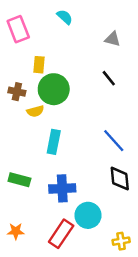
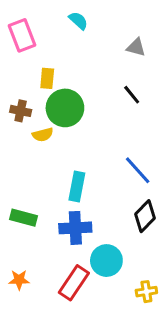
cyan rectangle: (54, 142) -> (77, 186), moved
black diamond: (120, 179) -> (145, 216), turned 50

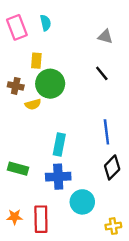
cyan semicircle: (78, 21) -> (46, 23), moved, turned 35
blue line: (138, 170) -> (106, 132), turned 35
red rectangle: (74, 283) -> (41, 219), moved, turned -35

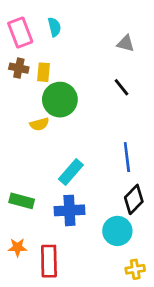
brown cross: (16, 86) -> (19, 68), moved
cyan rectangle: (59, 144) -> (71, 172), turned 30
cyan circle: (82, 202) -> (117, 231), moved
orange star: (15, 217) -> (17, 247), moved

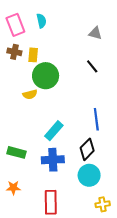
black diamond: (134, 199) -> (87, 149), moved
red rectangle: (49, 261) -> (51, 202), moved

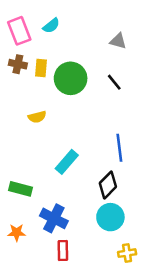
cyan semicircle: (41, 21) -> (51, 26), turned 64
green circle: (46, 76) -> (71, 78), moved
blue cross: (53, 160) -> (54, 218), moved, turned 30
red rectangle: (51, 202) -> (63, 251), size x0.7

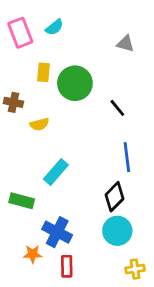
brown cross: (18, 64) -> (13, 102), moved
black line: (114, 82) -> (117, 108), moved
cyan rectangle: (67, 162) -> (56, 172), moved
orange star: (17, 233) -> (33, 254), moved

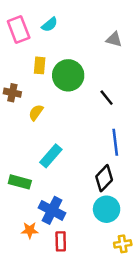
yellow semicircle: (39, 124) -> (36, 113), turned 140

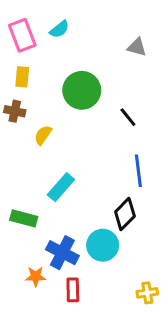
yellow rectangle: (40, 65) -> (22, 77), moved
cyan circle: (107, 209) -> (103, 245), moved

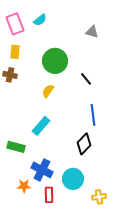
yellow semicircle: (43, 135) -> (48, 91), moved
cyan circle: (103, 245) -> (73, 179), moved

